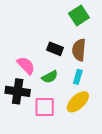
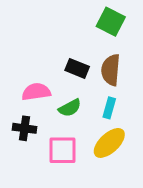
green square: (79, 16) -> (111, 22), turned -30
pink semicircle: (26, 65) -> (36, 92), turned -54
black cross: (18, 91) -> (25, 128), size x0.7

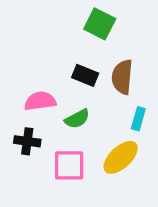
green square: (111, 22) -> (100, 24), moved
cyan rectangle: (109, 108) -> (138, 119), moved

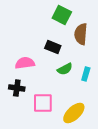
brown semicircle: (122, 77) -> (81, 34), moved
green semicircle: (77, 119) -> (65, 69), moved
yellow ellipse: (121, 157) -> (74, 113), moved

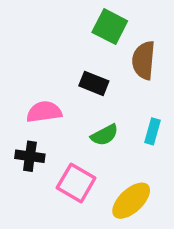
green semicircle: (65, 69) -> (104, 135), moved
pink square: (43, 103) -> (76, 183), turned 30

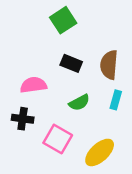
green square: (110, 27) -> (63, 20), moved, turned 30
brown semicircle: (144, 60) -> (109, 65), moved

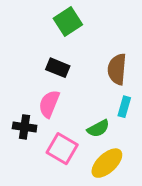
black rectangle: (71, 63) -> (58, 68), moved
pink semicircle: (33, 85) -> (49, 104), moved, turned -60
green semicircle: (79, 103) -> (98, 128), moved

